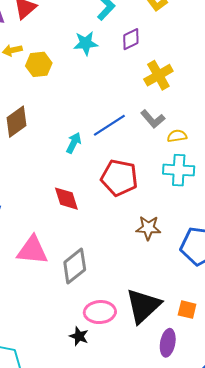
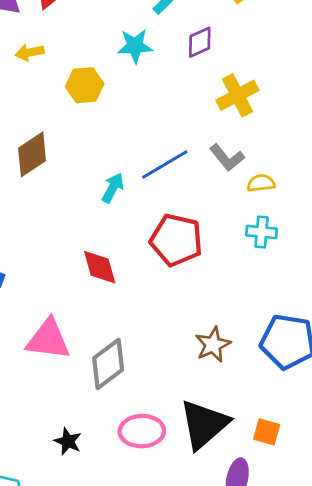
yellow hexagon: (39, 64) -> (85, 85), moved
cyan cross: (179, 170) -> (262, 232), size x0.7
brown star: (148, 228) -> (213, 345), moved, turned -30
black star: (79, 336) -> (68, 441), moved

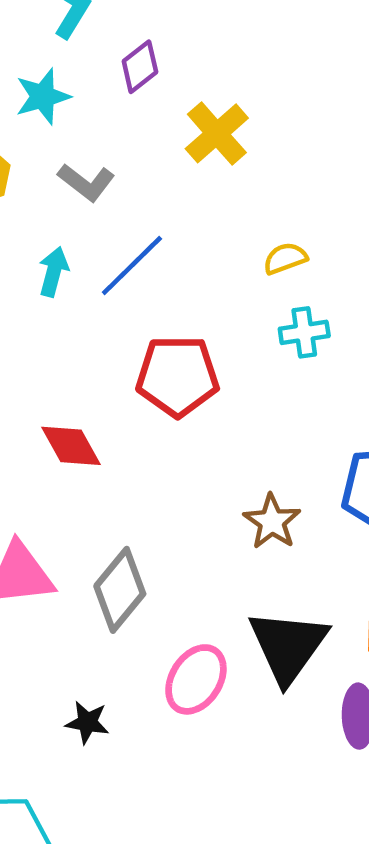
gray L-shape: (227, 158) -> (86, 182), moved
cyan arrow: (113, 188) -> (54, 272), moved
pink ellipse: (142, 431) -> (196, 679), turned -42

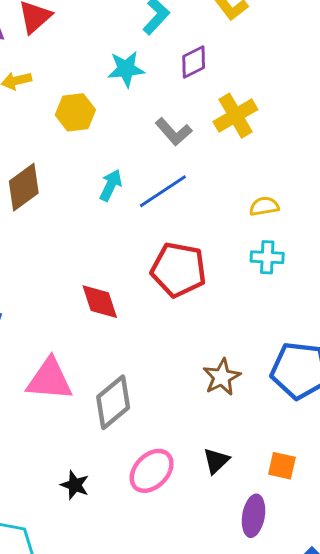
gray L-shape: (86, 182) -> (174, 132), moved
black triangle: (288, 646) -> (216, 461), size x0.5

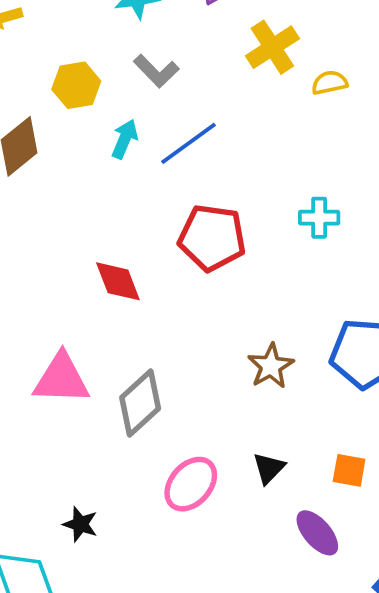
yellow hexagon: (75, 112) -> (76, 85), moved
gray L-shape: (174, 132) -> (156, 71), moved
yellow semicircle: (264, 206) -> (330, 83), moved
black star: (75, 485) -> (80, 524), moved
purple ellipse: (254, 516) -> (317, 533), turned -48

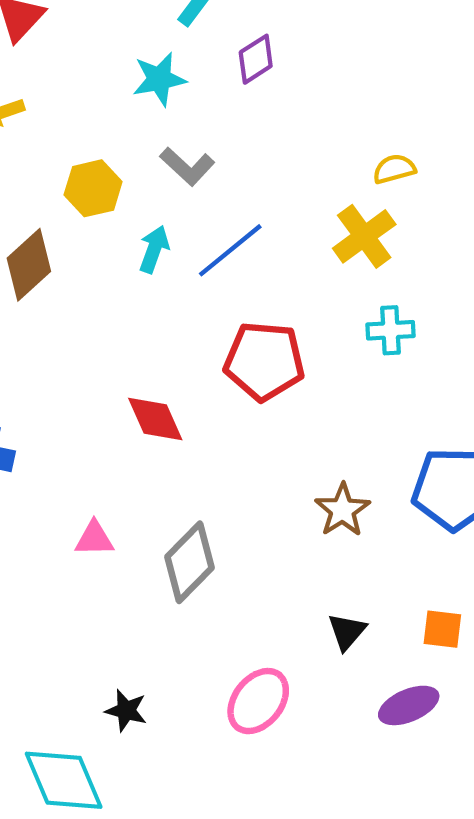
yellow cross: (272, 47) -> (364, 236), moved
pink triangle: (61, 379) -> (94, 539), size x0.6
pink ellipse: (191, 484) -> (258, 701), moved
purple ellipse: (317, 533) -> (409, 705), turned -69

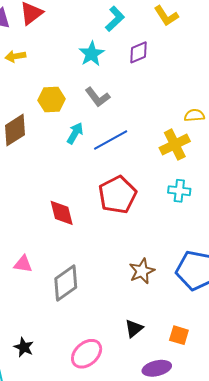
cyan star: (159, 79) -> (92, 54), turned -30
red pentagon: (264, 361) -> (118, 195), turned 30

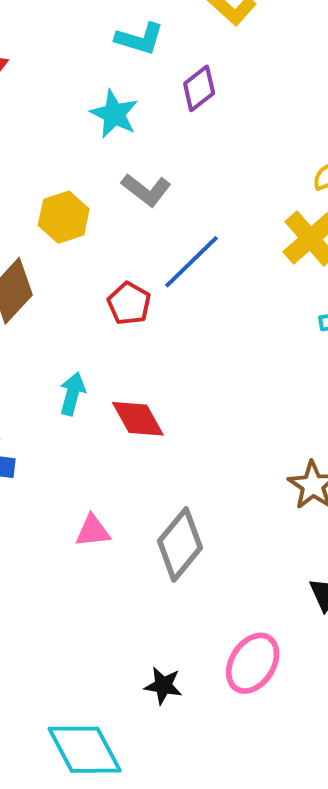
cyan L-shape: (115, 19) -> (140, 39), turned 75
cyan arrow: (75, 133) -> (72, 394), moved
red pentagon: (118, 195) -> (129, 303), moved, size x0.6
black star: (24, 347) -> (163, 686), moved

